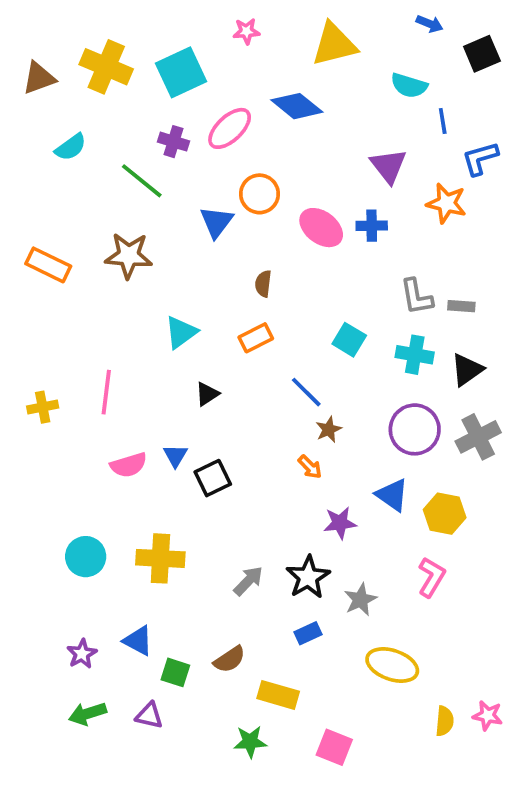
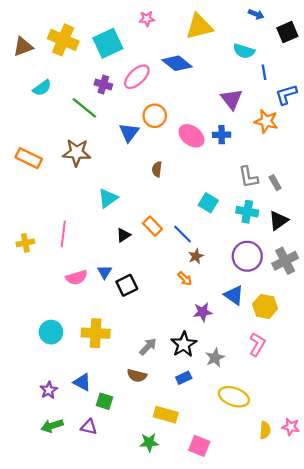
gray rectangle: (461, 306) -> (275, 183), turned 56
orange rectangle: (256, 338) -> (152, 226), moved, turned 72
brown semicircle: (230, 659) -> (137, 376), moved, turned 48

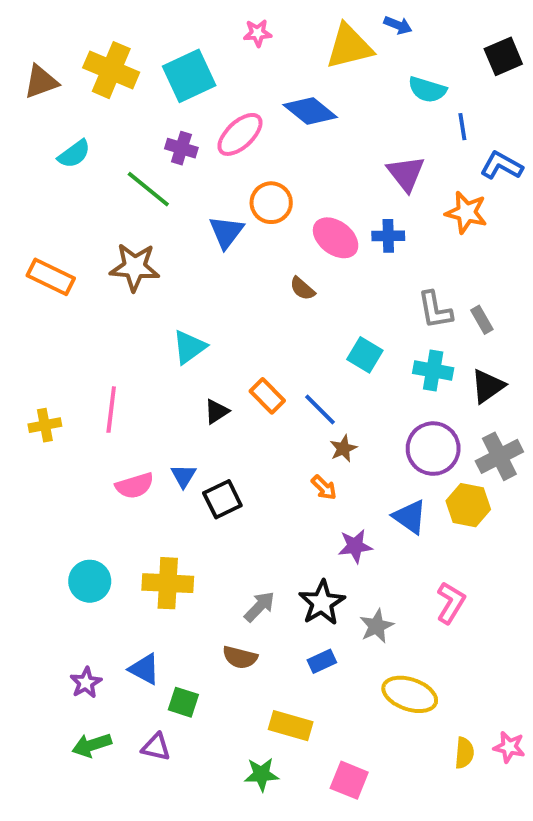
blue arrow: (256, 14) -> (398, 25), moved
blue L-shape: (286, 95) -> (501, 166), turned 45
brown semicircle: (157, 169) -> (302, 289), moved, turned -56
yellow hexagon: (265, 306) -> (468, 505), moved

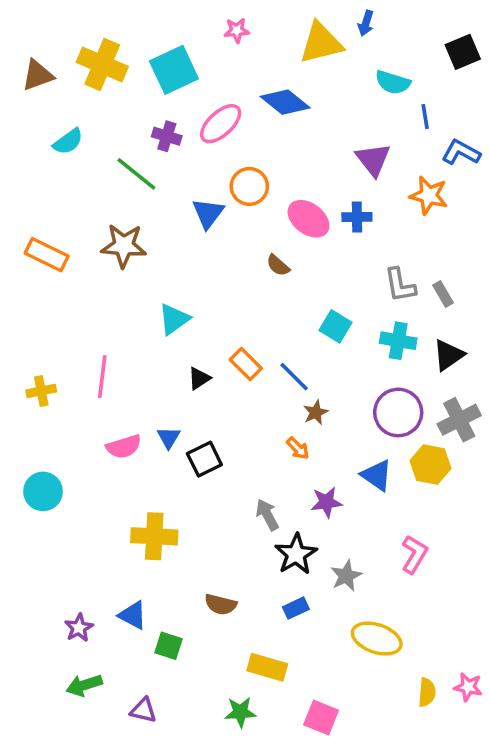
blue arrow: (398, 25) -> (366, 23), turned 85
cyan circle: (90, 581) -> (43, 491), moved
gray arrow: (259, 607) -> (267, 515), moved, turned -72
purple triangle: (156, 747) -> (143, 710), moved

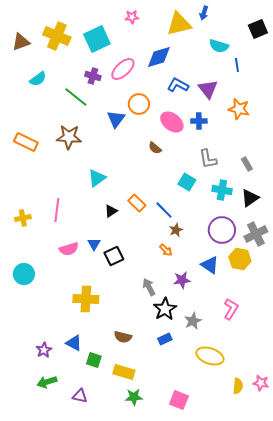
blue diamond: (285, 102) -> (159, 57), turned -56
blue L-shape: (461, 152) -> (178, 85), moved
gray L-shape: (400, 285) -> (208, 159), moved
yellow rectangle: (267, 667) -> (124, 372), moved

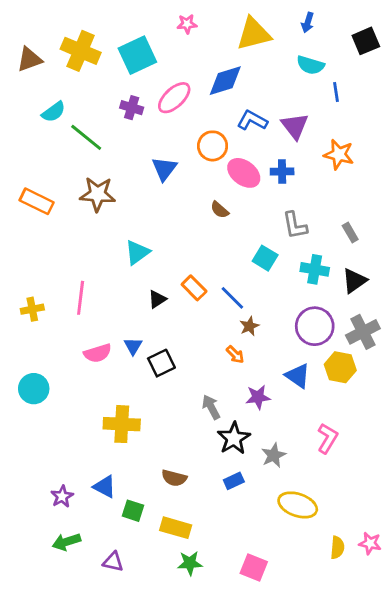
blue arrow: (204, 13) -> (308, 22), moved
green line: (76, 97) -> (86, 137), moved
orange circle: (139, 104) -> (213, 146), moved

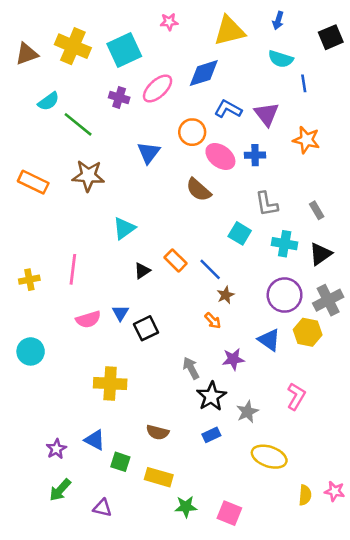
brown semicircle: (220, 210) -> (199, 190), size x1.5
green arrow: (66, 542) -> (60, 490), turned -30
green star: (190, 563) -> (186, 507), moved

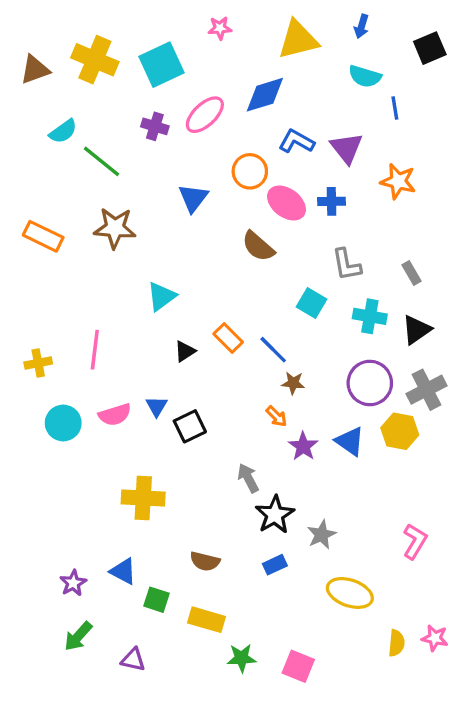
brown star: (226, 295) -> (293, 383), turned 30
cyan circle: (31, 351) -> (63, 423), moved
purple star: (233, 359) -> (303, 446), moved, turned -30
pink L-shape: (296, 396) -> (415, 541), moved

